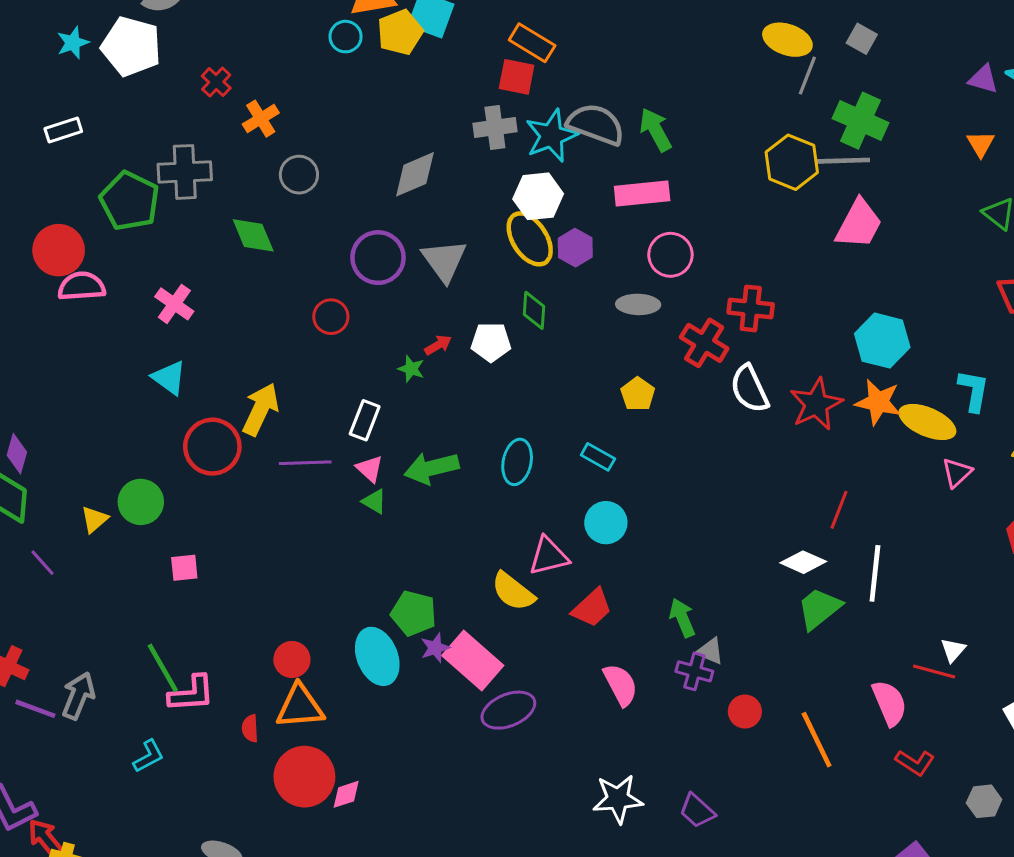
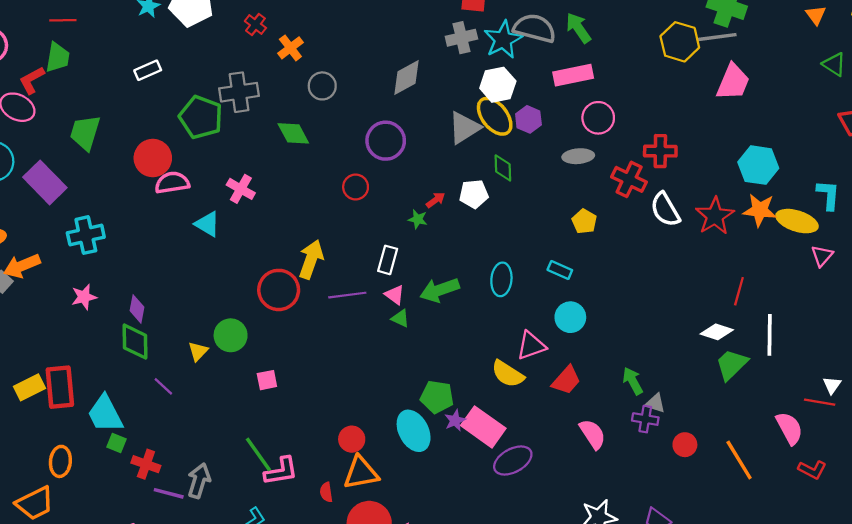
gray triangle: (444, 260) -> (464, 128), moved, turned 39
cyan triangle: (169, 378) -> (207, 224), moved

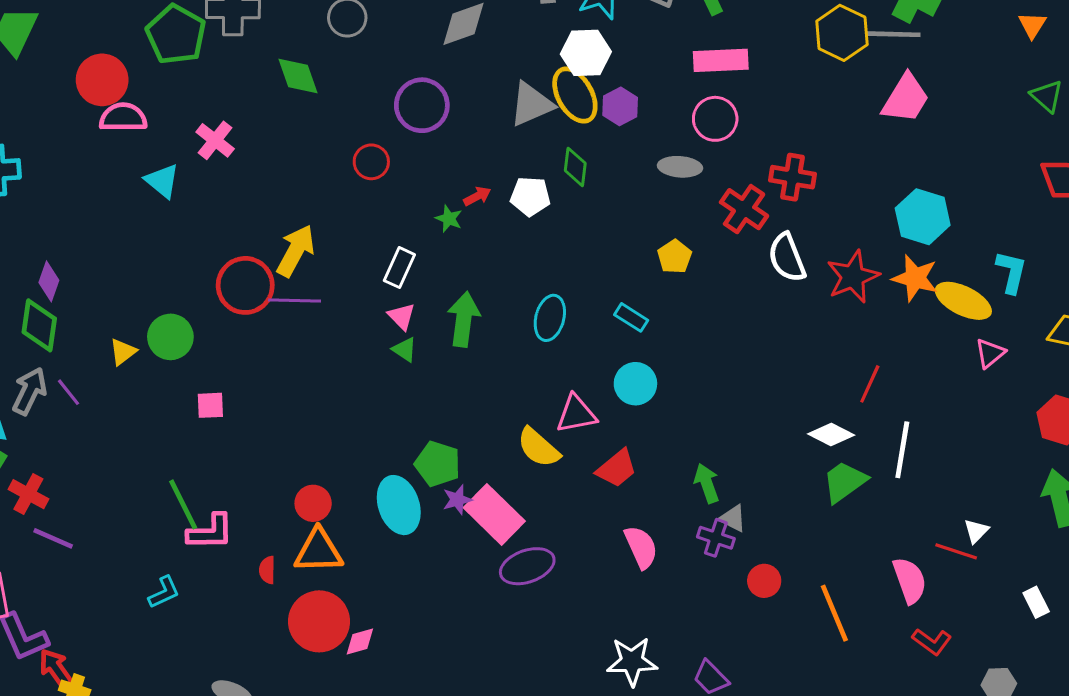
pink rectangle: (573, 75) -> (721, 60), moved
green arrow: (440, 290) -> (464, 319), turned 108
purple line: (347, 295) -> (295, 301), moved
gray arrow: (199, 481) -> (30, 391), moved

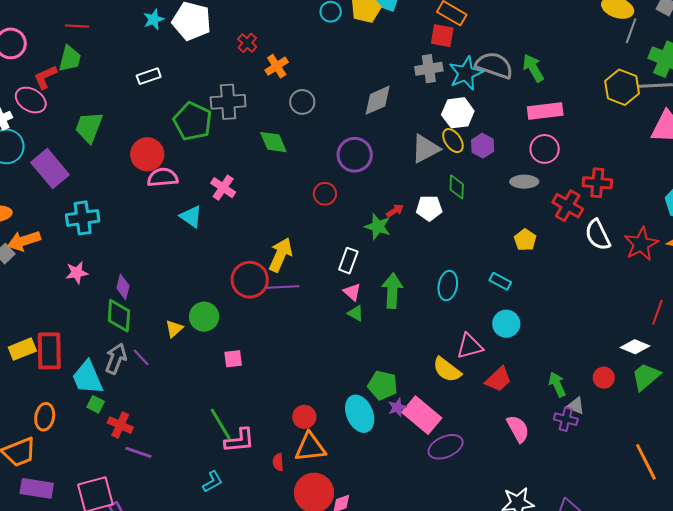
yellow ellipse: (575, 95) -> (453, 141), size x0.7
green star: (449, 219) -> (378, 227), size x1.5
red circle: (764, 581) -> (604, 378), moved

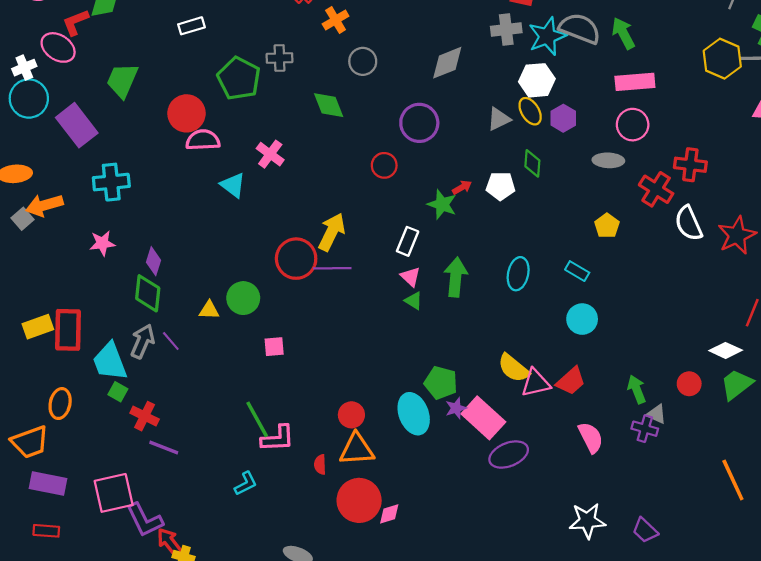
gray cross: (228, 102) -> (279, 58), size x0.7
gray triangle: (425, 149) -> (499, 119), size x0.7
yellow triangle: (174, 329) -> (209, 310), turned 42
pink triangle: (470, 346) -> (536, 383), moved

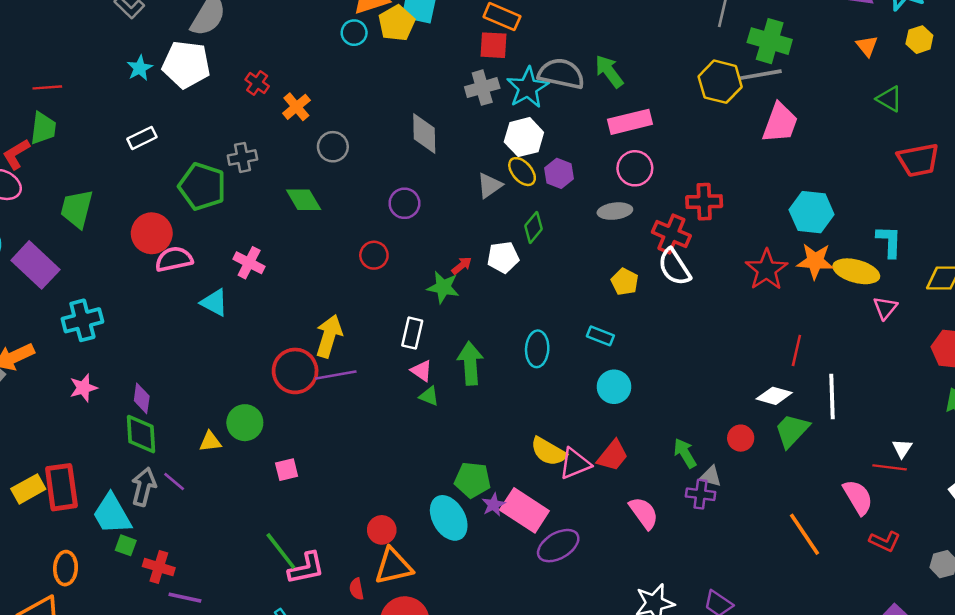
gray diamond: (447, 63) -> (424, 133), turned -60
purple circle: (419, 123) -> (404, 203), size x0.7
green diamond: (532, 163) -> (533, 227), turned 44
white semicircle: (689, 223) -> (674, 267), moved

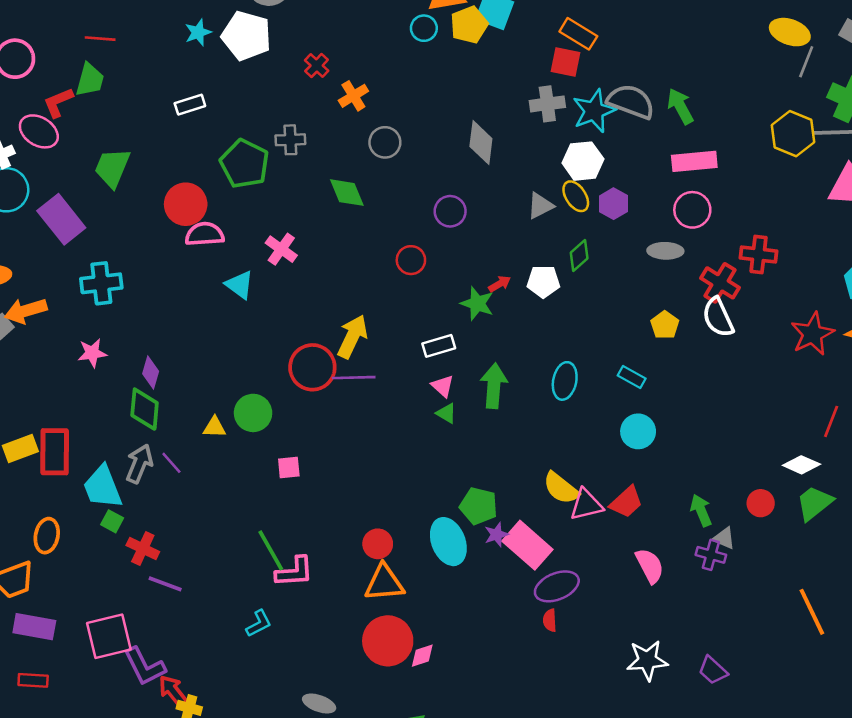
white rectangle: (412, 333) -> (439, 346), turned 52
red semicircle: (356, 589) -> (550, 620), moved

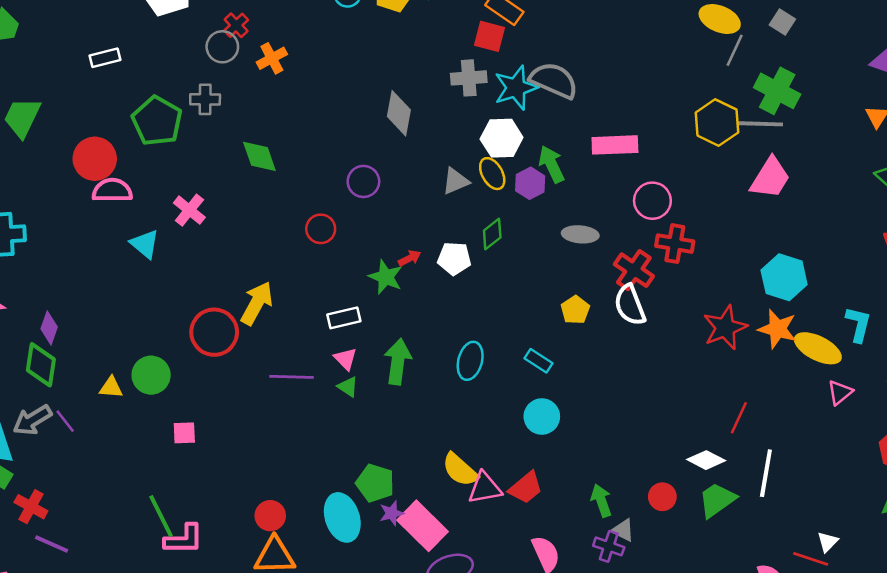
green arrow: (680, 106) -> (551, 164), moved
gray circle: (385, 142) -> (222, 47), moved
pink circle: (692, 210) -> (652, 201), moved
purple line: (354, 378) -> (291, 377), moved
gray arrow: (139, 464) -> (32, 420), turned -147

